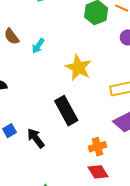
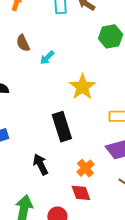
black arrow: (36, 138) -> (41, 164), moved
orange cross: (98, 147) -> (85, 168), turned -36

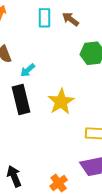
black rectangle: (62, 127) -> (21, 100), moved

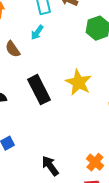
cyan arrow: (28, 70) -> (37, 32), moved

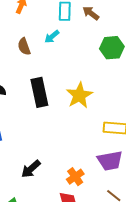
black arrow: (50, 166) -> (31, 169), turned -110

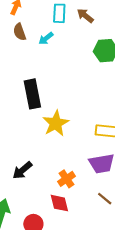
brown semicircle: (24, 47) -> (20, 32), moved
yellow star: (79, 95) -> (56, 123), moved

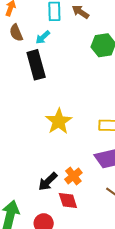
black rectangle: (32, 94) -> (36, 65), moved
black arrow: (22, 170) -> (48, 182), moved

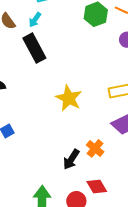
red diamond: (68, 201) -> (97, 187), moved

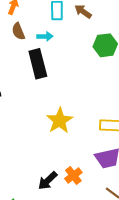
cyan arrow: (35, 20) -> (45, 36), turned -140

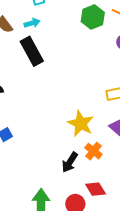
yellow star: (60, 121) -> (81, 124), moved

